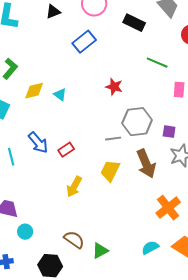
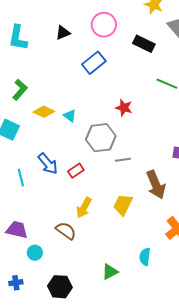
yellow diamond: (34, 91) -> (44, 112), turned 40
gray hexagon: (137, 122) -> (101, 138), moved
yellow trapezoid: (110, 171) -> (123, 205), moved
brown semicircle: (74, 240) -> (66, 231), moved
cyan semicircle: (150, 248) -> (145, 257), moved, turned -54

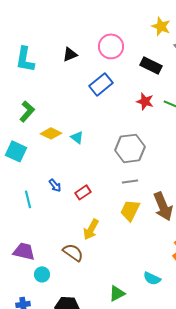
red star: (124, 108) -> (145, 101), moved
gray hexagon: (101, 138) -> (130, 148), moved
blue arrow: (48, 164) -> (55, 185), size x0.6
yellow trapezoid: (123, 205) -> (130, 210), moved
cyan semicircle: (145, 257) -> (152, 278), turned -72

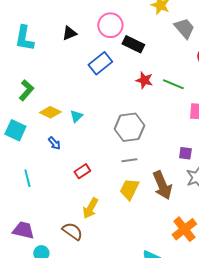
black rectangle: (151, 65) -> (133, 44), moved
cyan triangle: (77, 137) -> (76, 116), turned 40
blue arrow: (55, 185) -> (54, 143), moved

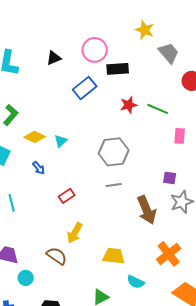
black rectangle: (133, 44) -> (118, 69), turned -30
red star: (144, 80) -> (129, 105), turned -30
yellow trapezoid: (129, 189) -> (114, 256), moved, turned 70

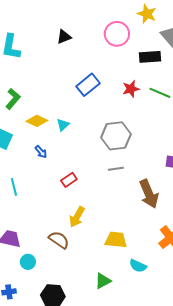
pink circle: (95, 50) -> (117, 34), moved
black triangle: (54, 58) -> (64, 37), moved
black rectangle: (118, 69) -> (150, 57), moved
blue rectangle: (85, 88) -> (88, 85), moved

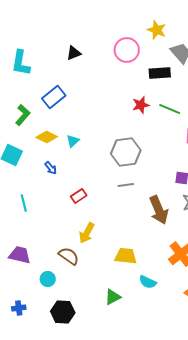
blue rectangle: (88, 85) -> (54, 97), moved
cyan circle: (28, 262) -> (48, 279), moved

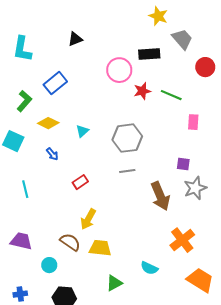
pink circle: (127, 50) -> (119, 70), moved
black rectangle: (160, 73) -> (149, 54), moved
cyan triangle: (73, 141) -> (82, 131), moved
yellow trapezoid: (126, 256) -> (100, 248), moved

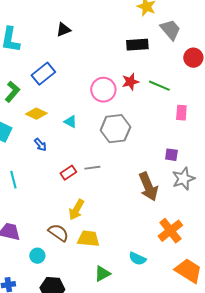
pink circle: (119, 70) -> (103, 90), moved
cyan triangle: (82, 131) -> (70, 122), turned -48
gray line: (127, 171) -> (92, 168), moved

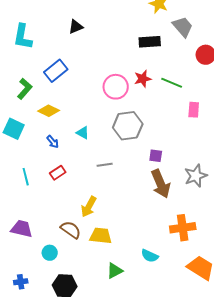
cyan triangle: (70, 122) -> (83, 133), moved
purple square: (171, 155) -> (156, 156), moved
red rectangle: (68, 173) -> (58, 173), moved
orange cross: (170, 231) -> (183, 228), turned 30

